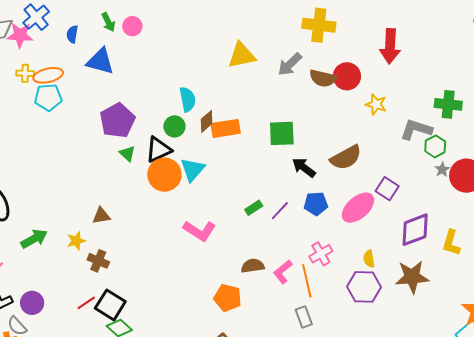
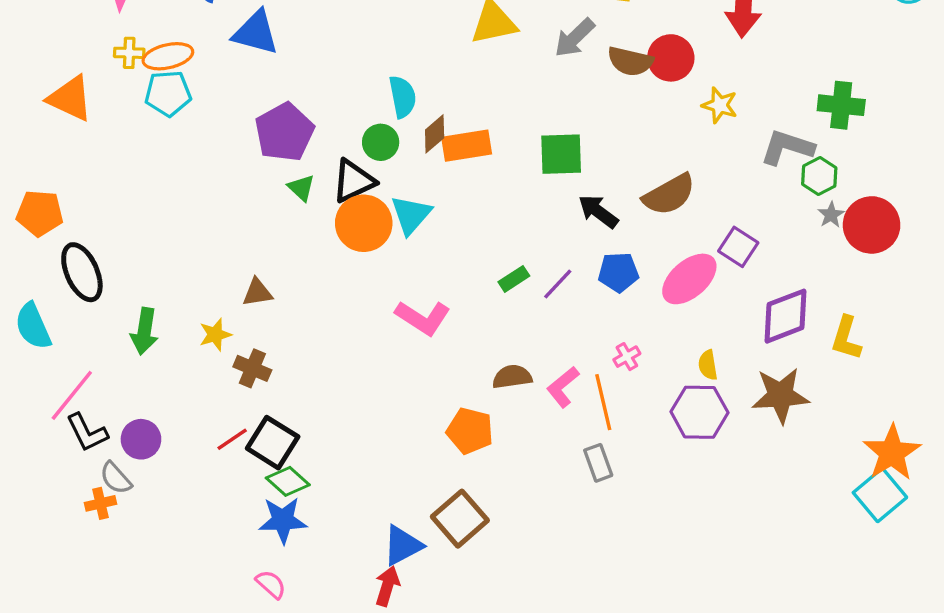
green arrow: (34, 239) -> (144, 331), turned 128
pink cross: (321, 254) -> (627, 357), size x0.7

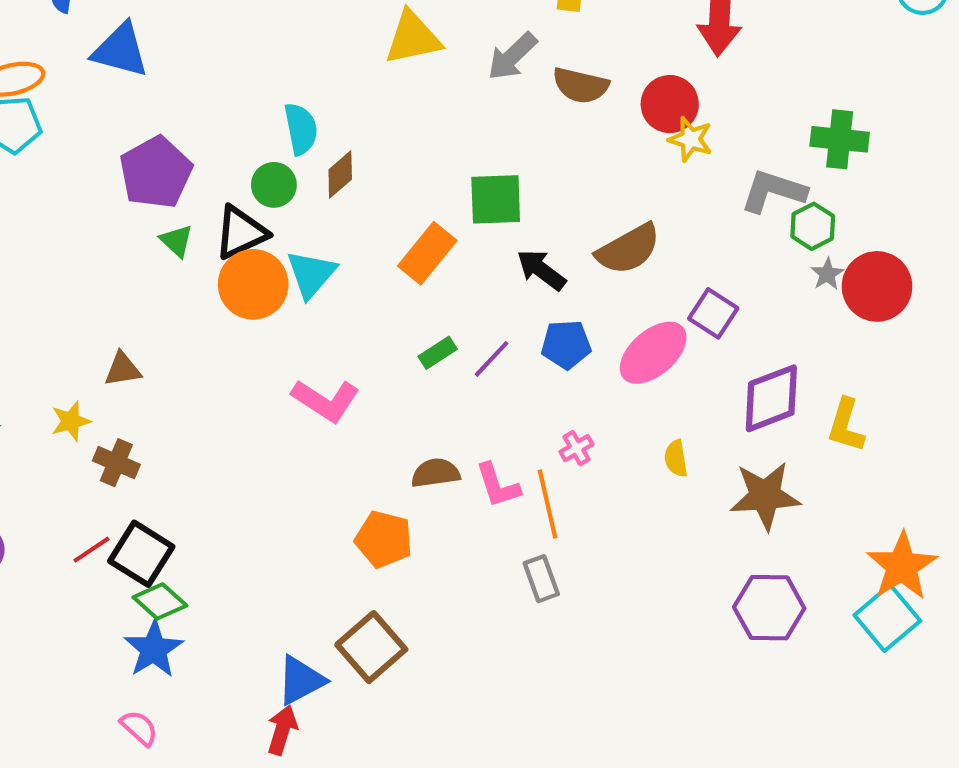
red circle: (671, 58) -> (670, 104), moved
orange rectangle: (467, 146) -> (427, 253), moved, turned -42
pink L-shape: (563, 387) -> (498, 485), turned -69
purple hexagon: (699, 412) -> (769, 608), moved
blue star: (283, 520) -> (154, 649), turned -30

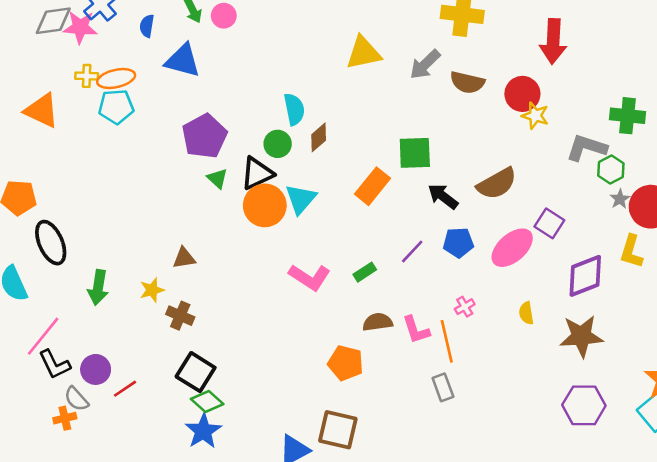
green rectangle: (438, 353) -> (365, 272), moved
yellow L-shape: (846, 425) -> (631, 252), moved
red line: (92, 550) -> (125, 389), moved
brown square: (371, 647) -> (338, 430), turned -36

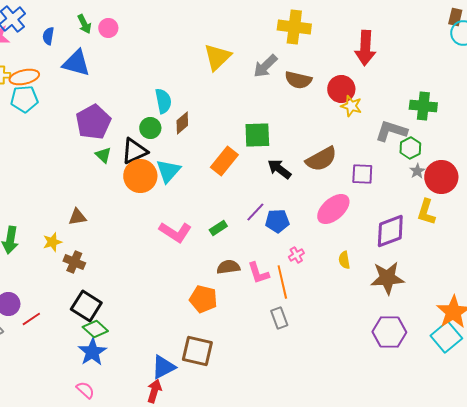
yellow triangle: (363, 53) -> (217, 57), turned -32
purple square: (549, 223) -> (362, 174), moved, turned -30
blue pentagon: (458, 243) -> (277, 221), moved

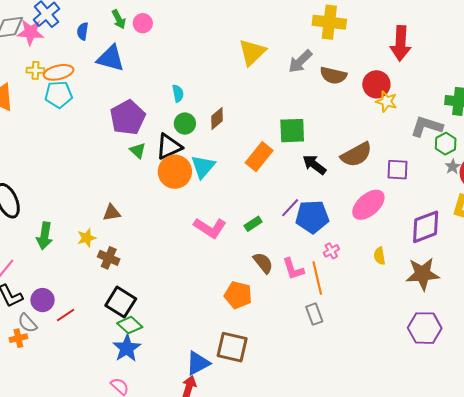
cyan semicircle: (163, 101) -> (178, 93), moved, size x0.7
blue pentagon: (277, 221) -> (312, 217), size x1.4
brown semicircle: (228, 267) -> (263, 263), turned 60

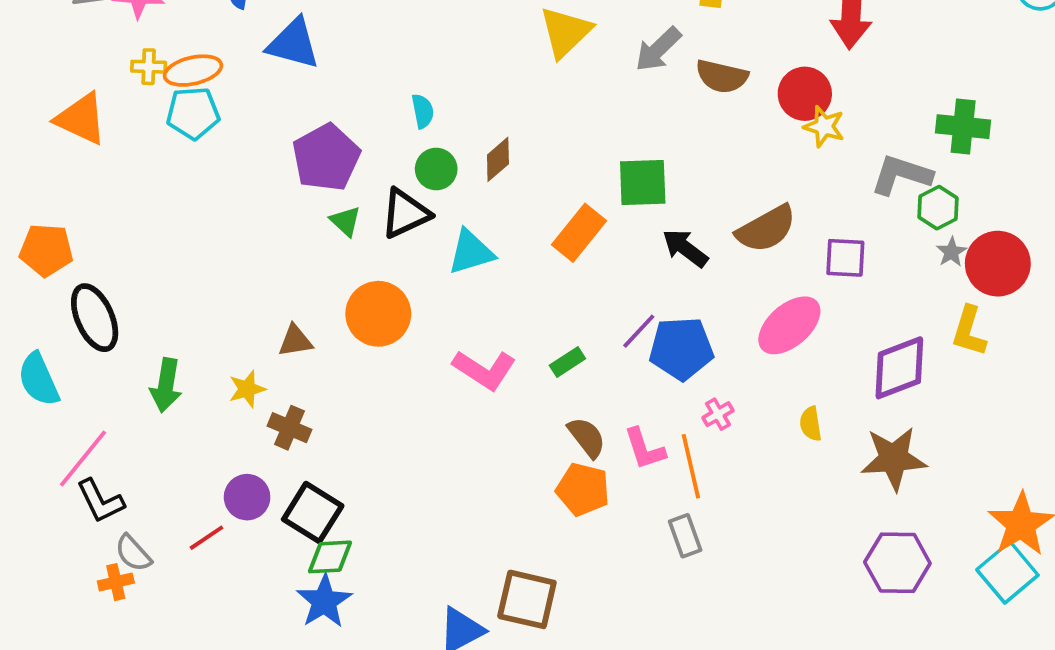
cyan triangle: (203, 167) -> (471, 252), turned 32
orange circle: (175, 172) -> (378, 314), moved
orange pentagon: (238, 295) -> (583, 489), moved
purple circle: (42, 300) -> (247, 497), moved
green diamond: (130, 325) -> (330, 557), turned -45

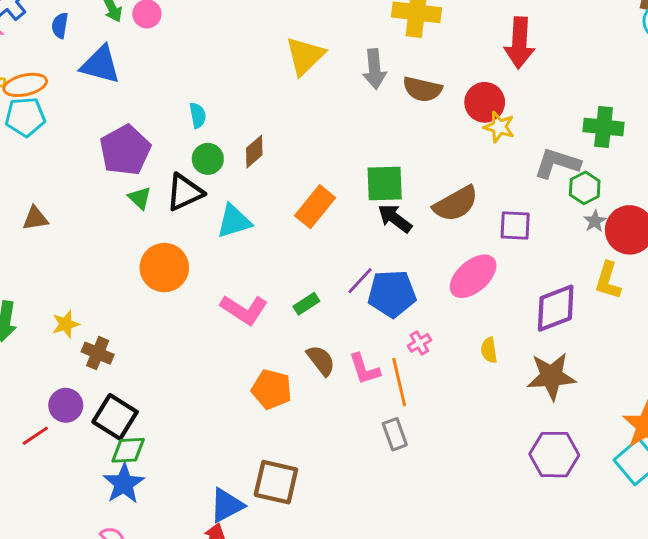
gray arrow: (658, 49) -> (375, 69), turned -51
green square: (643, 183) -> (385, 183), moved
brown triangle: (295, 341) -> (35, 218), moved
orange pentagon: (583, 489) -> (272, 389), moved

